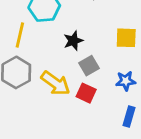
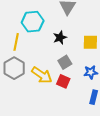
black star: (73, 41) -> (60, 38), moved

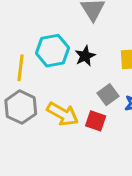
cyan hexagon: (33, 22) -> (53, 51), moved
gray square: (65, 62) -> (108, 95), moved

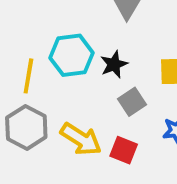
gray square: (108, 95) -> (132, 102), moved

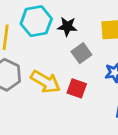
black star: (114, 64) -> (67, 26), turned 30

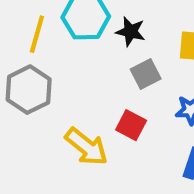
yellow arrow: (45, 82) -> (86, 147), moved

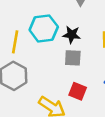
gray square: (146, 74) -> (73, 58), moved, turned 36

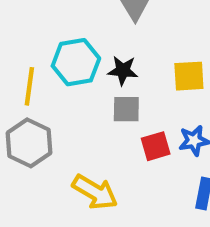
red square: (78, 91) -> (156, 146), moved, turned -36

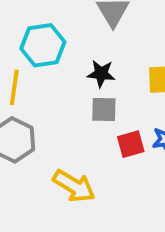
cyan hexagon: (76, 62) -> (43, 45), moved

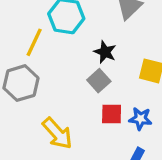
gray square: (104, 110) -> (99, 81), turned 30

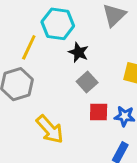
black star: (105, 52) -> (78, 52), moved

